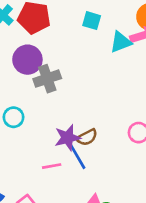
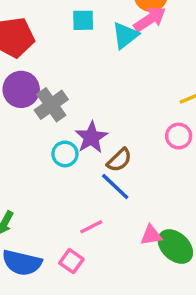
cyan circle: (13, 117) -> (65, 154), moved
purple star: (68, 138) -> (91, 137), moved
pink line: (52, 166) -> (91, 227), moved

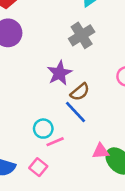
gray cross: (51, 105) -> (82, 35), moved
cyan circle: (65, 154) -> (43, 129), moved

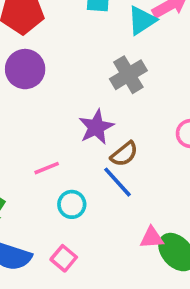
pink line: (55, 142) -> (47, 168), moved

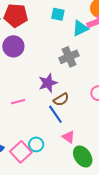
cyan circle: (72, 204) -> (36, 144), moved
pink triangle: (152, 238) -> (69, 137), moved, turned 32
pink square: (64, 258) -> (21, 152), size x1.5

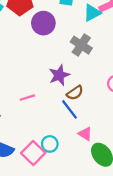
purple circle: (13, 46) -> (43, 23), moved
gray cross: (69, 57) -> (81, 45), turned -30

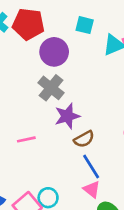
gray cross: (81, 45) -> (51, 88), moved
blue line: (70, 109) -> (91, 167), moved

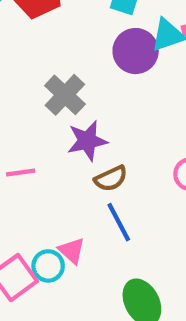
purple circle: (54, 52) -> (136, 51), moved
pink triangle: (92, 189) -> (72, 251), moved

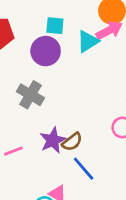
purple circle: (136, 51) -> (46, 51), moved
purple star: (87, 141) -> (53, 140), moved

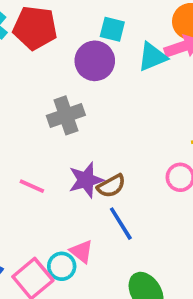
gray cross: (30, 95) -> (66, 115), turned 32
pink line: (13, 151) -> (32, 186), turned 36

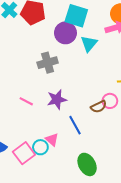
cyan square: (112, 29) -> (76, 16), size x1.6
cyan triangle: (152, 57) -> (89, 44), moved, turned -30
brown semicircle: (111, 186) -> (99, 107), moved

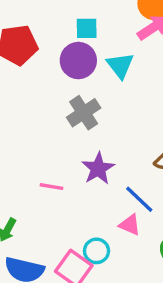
cyan square: (76, 16) -> (87, 28), size x0.6
gray cross: (48, 63) -> (84, 113), moved
pink triangle: (52, 140) -> (130, 225), moved

